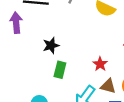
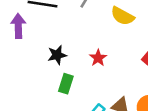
red star: (100, 64) -> (98, 58), moved

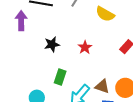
green rectangle: (66, 84) -> (60, 77), moved

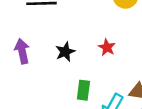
purple arrow: (21, 21) -> (22, 51), moved

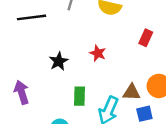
purple arrow: (22, 51) -> (22, 92), moved

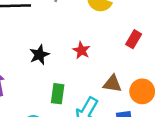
brown triangle: (132, 92) -> (112, 84), moved

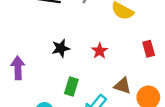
red rectangle: (134, 39) -> (149, 49), turned -56

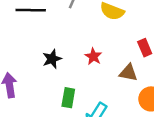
brown triangle: (122, 86) -> (128, 73), moved

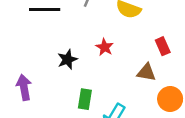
red star: (93, 56) -> (105, 47), moved

